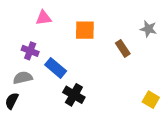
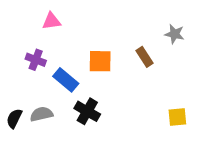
orange square: (85, 30) -> (100, 61), moved
gray semicircle: (23, 78) -> (41, 114), moved
yellow square: (151, 100) -> (177, 117), turned -35

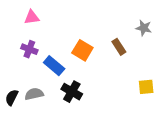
pink triangle: (51, 21) -> (32, 17), moved
orange square: (100, 61) -> (82, 50), turned 30
yellow square: (177, 117) -> (146, 87), moved

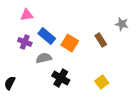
blue rectangle: (54, 66) -> (47, 36), moved
yellow square: (146, 87) -> (102, 82), moved, turned -32
gray semicircle: (34, 94) -> (44, 58), moved

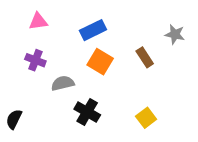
blue rectangle: (47, 36) -> (93, 30), moved, turned -66

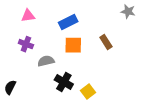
gray star: (175, 34) -> (128, 11), moved
orange square: (100, 62) -> (73, 45), turned -30
yellow square: (146, 118) -> (88, 91), moved

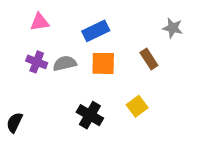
gray star: (128, 11) -> (173, 28), moved
gray semicircle: (46, 61) -> (65, 63), moved
yellow square: (88, 91) -> (137, 106), moved

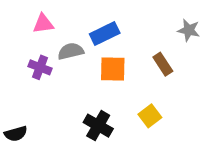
gray semicircle: (65, 63) -> (71, 51), moved
black semicircle: (14, 122) -> (16, 134), turned -132

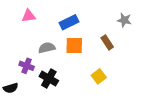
gray semicircle: (71, 51) -> (47, 48), moved
purple cross: (40, 67) -> (27, 66), moved
black cross: (98, 126) -> (49, 79), moved

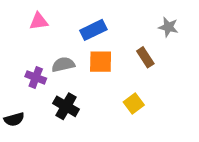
purple cross: (27, 66) -> (36, 77), moved

